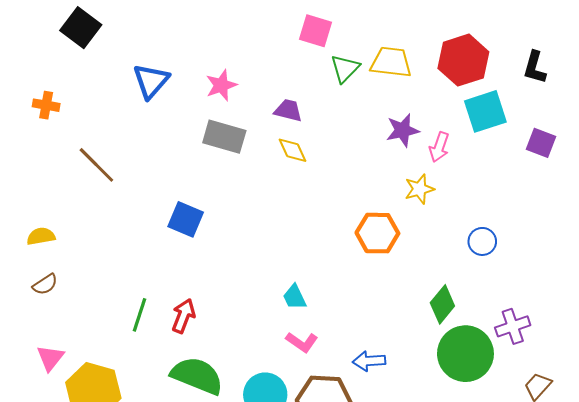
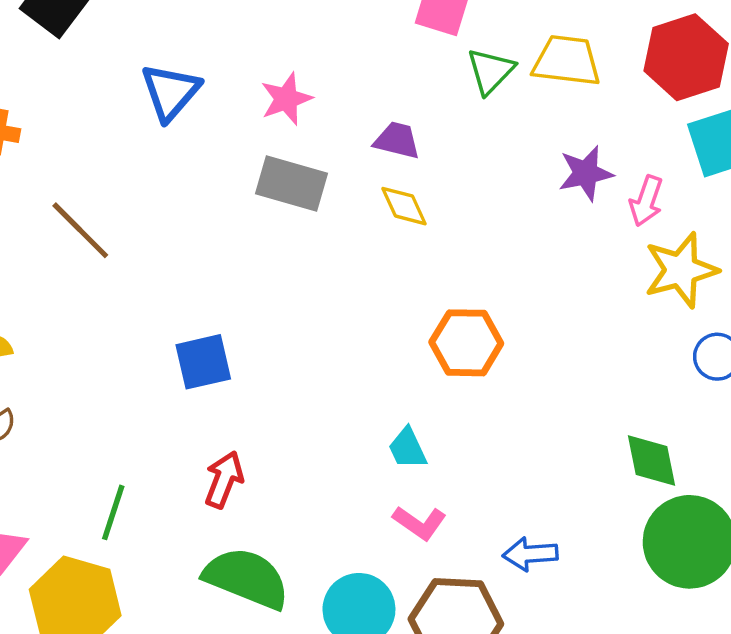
yellow star: (419, 189) -> (681, 270), moved, size x1.5
blue square: (186, 219) -> (203, 362), moved, turned -36
orange hexagon: (377, 233) -> (466, 343), moved
green diamond: (442, 304) -> (651, 461), turned -51
green line: (139, 315) -> (113, 512), moved

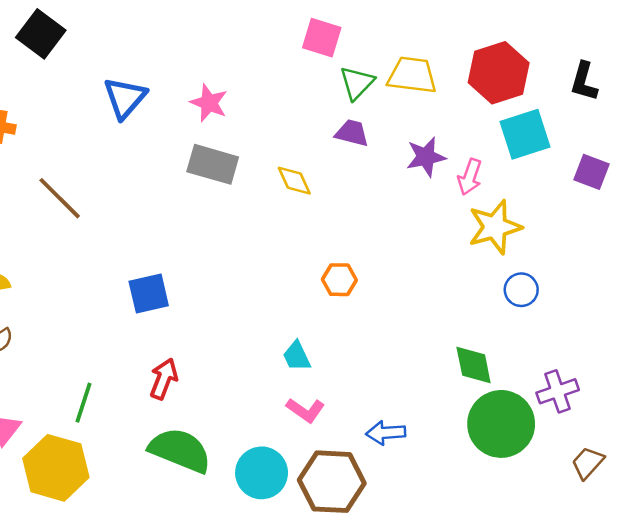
pink star: (286, 99) -> (209, 103), turned -30
purple trapezoid: (397, 140) -> (352, 133), moved
orange hexagon: (466, 343) -> (339, 280), size x0.7

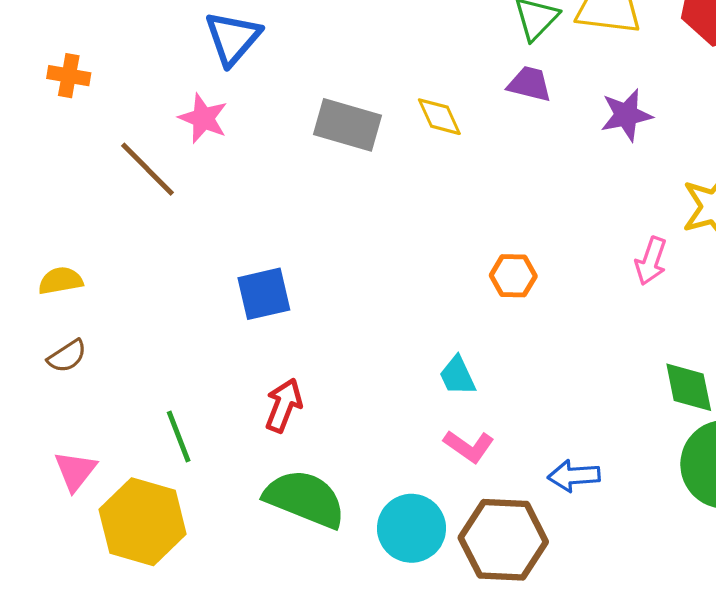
pink star: (209, 103) -> (203, 118), moved
pink arrow: (470, 177) -> (651, 261), moved
yellow diamond: (294, 181) -> (439, 117), moved
green line: (83, 403) -> (179, 436), turned -39

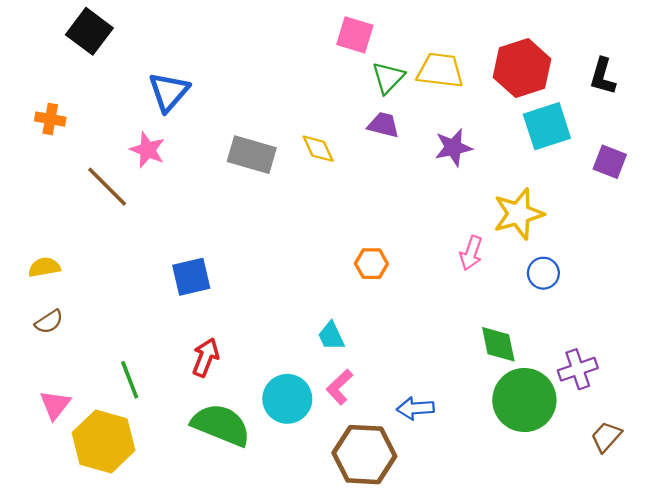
pink L-shape: (469, 446) -> (339, 387), turned 102
cyan circle: (411, 528) -> (287, 399), moved

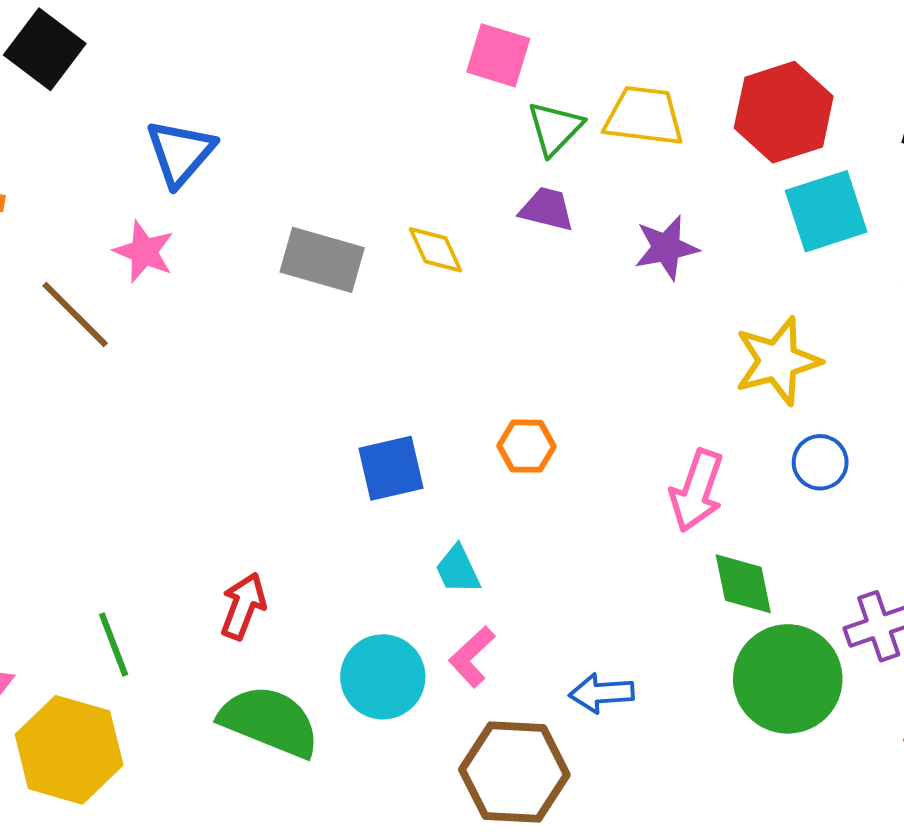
pink arrow: (471, 253) -> (697, 491), moved, size x1.4
blue square: (191, 277) -> (391, 468), moved

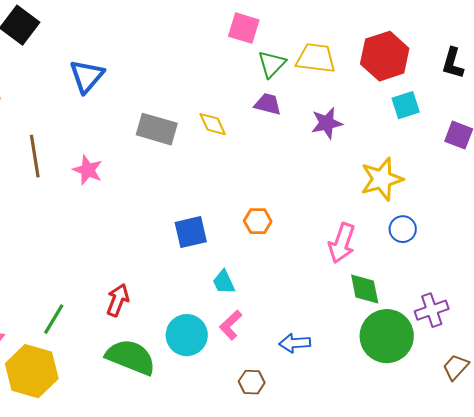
cyan square: (826, 211) -> (406, 105), size x0.7
pink star: (144, 252) -> (88, 170), moved
brown line: (75, 314) -> (35, 156), turned 36
green line: (114, 644) -> (54, 319), turned 52
brown hexagon: (514, 772) -> (252, 382), size x0.5

